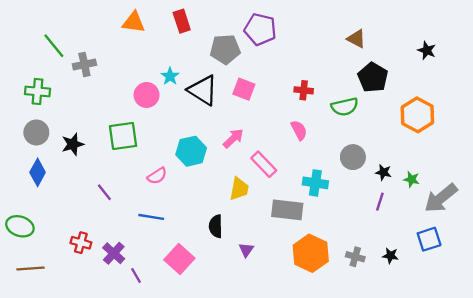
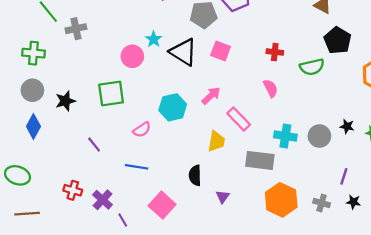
gray circle: (353, 157) -> (319, 136), moved
purple line: (380, 202) -> (344, 176), moved

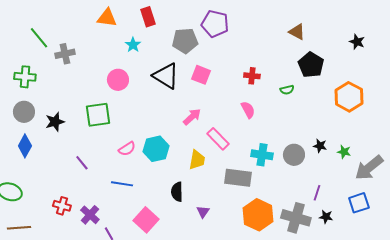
cyan star: (154, 39) -> (133, 45), moved
green semicircle: (312, 67) -> (287, 90), size x0.6
cyan hexagon: (173, 107) -> (156, 149), moved
gray cross: (322, 203) -> (296, 218), size x1.8

